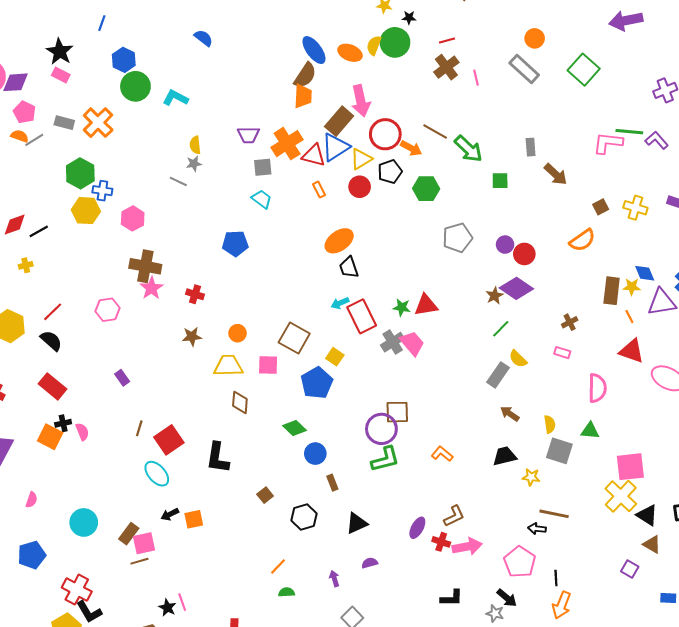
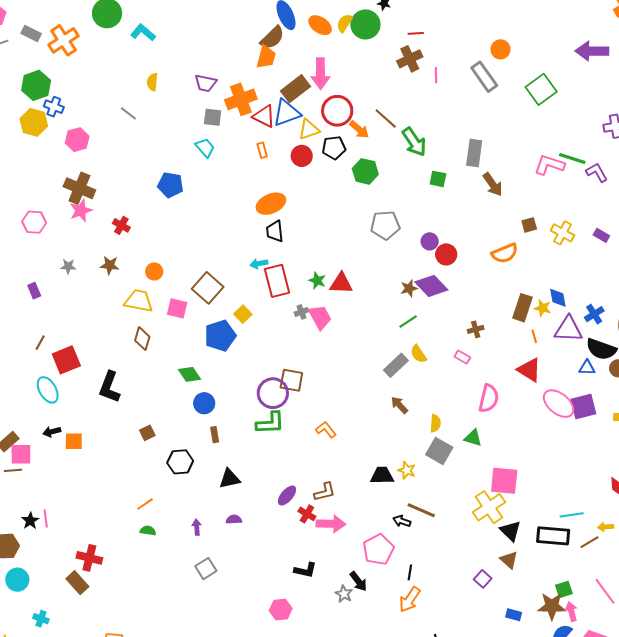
gray rectangle: (531, 147) -> (474, 153), size x1.5
gray star: (194, 164) -> (68, 266), moved
gray cross: (393, 342) -> (301, 312), size x0.6
black trapezoid: (505, 456) -> (382, 475), moved

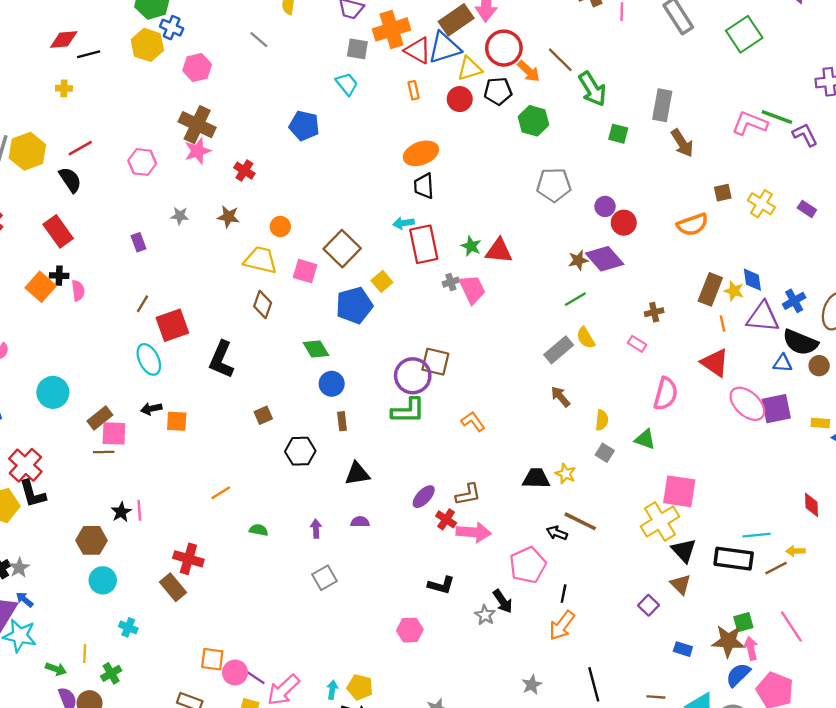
gray square: (439, 451) -> (605, 453), size x0.6
orange line: (145, 504) -> (221, 493), moved

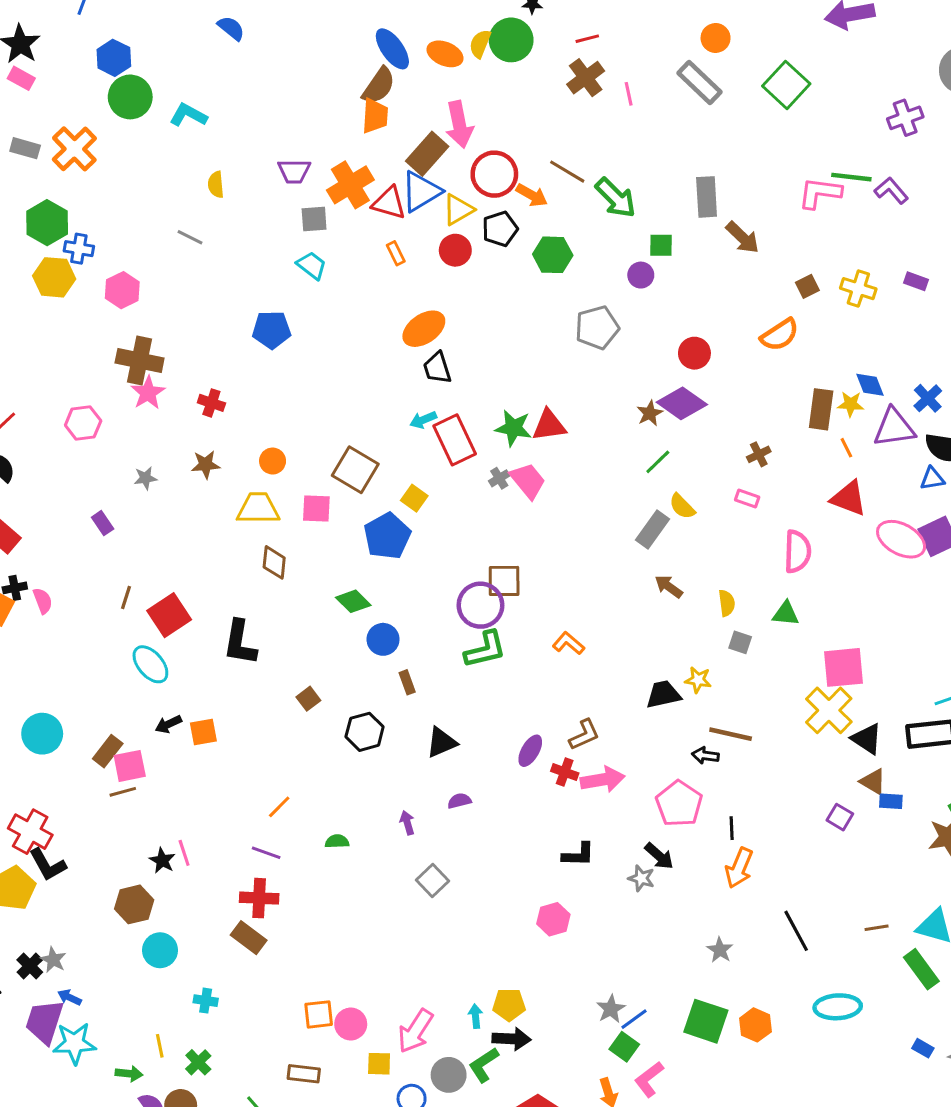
purple circle: (605, 206) -> (641, 275), moved
green star: (471, 246) -> (513, 428), size x1.4
blue rectangle: (683, 649) -> (891, 801), moved
purple line: (255, 677) -> (266, 853), moved

